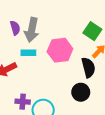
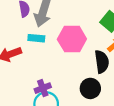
purple cross: (23, 102) -> (43, 88), moved, turned -32

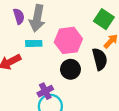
black circle: (90, 88) -> (70, 69), moved

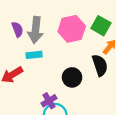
pink hexagon: (68, 40) -> (72, 29), moved

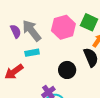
gray arrow: (36, 30) -> (32, 31), turned 140

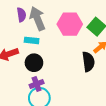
black circle: (67, 70) -> (34, 63), moved

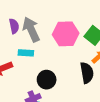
black circle: (34, 63) -> (47, 80), moved

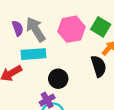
cyan rectangle: (26, 53) -> (33, 54), size x1.5

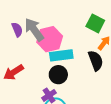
pink hexagon: (72, 29) -> (50, 39), moved
cyan rectangle: (33, 54) -> (61, 55), moved

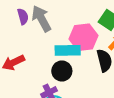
pink hexagon: (50, 39) -> (83, 37), moved

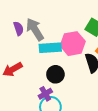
cyan rectangle: (68, 50) -> (50, 48), moved

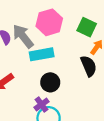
pink hexagon: (73, 44) -> (49, 22), moved

